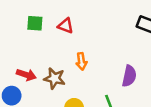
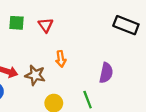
red triangle: (66, 26) -> (46, 25), turned 35

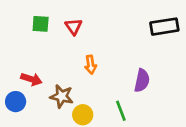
black rectangle: (126, 25) -> (164, 27), turned -30
brown star: (35, 75) -> (62, 96), moved

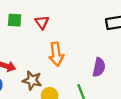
orange arrow: (91, 65) -> (56, 54), size x1.5

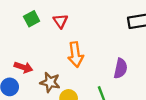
green square: (15, 20) -> (32, 19), turned -32

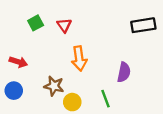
red arrow: (23, 67) -> (18, 62), moved

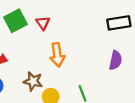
green square: (36, 23) -> (15, 21), size x1.5
purple semicircle: (124, 72) -> (116, 60), moved

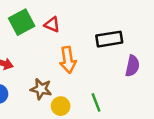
red triangle: (43, 23) -> (52, 24), turned -32
black rectangle: (119, 23) -> (109, 39), moved

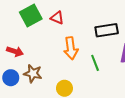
brown star: (41, 89) -> (33, 73), moved
green line: (96, 102) -> (95, 63), moved

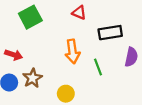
red triangle: (57, 18) -> (79, 13), moved
brown star: (33, 73) -> (32, 78), turned 30

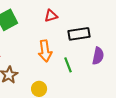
red triangle: (79, 13) -> (51, 16), turned -40

